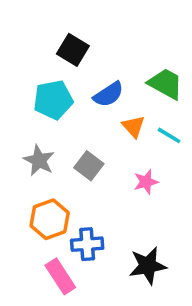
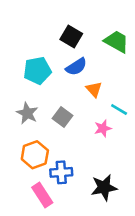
black square: (73, 50) -> (71, 36), moved
green trapezoid: (166, 84) -> (117, 42), moved
cyan line: (169, 135) -> (119, 109), moved

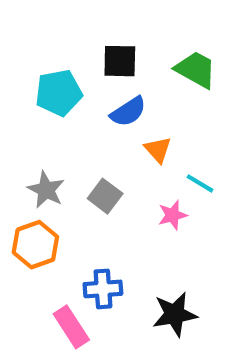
black square: (71, 36) -> (120, 61), turned -30
cyan pentagon: (37, 70) -> (59, 93), moved
orange hexagon: (35, 155) -> (35, 245), moved

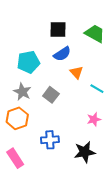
cyan pentagon: (59, 93) -> (28, 62), moved
pink star: (173, 215) -> (94, 119), moved
pink rectangle: (71, 327) -> (15, 158), moved

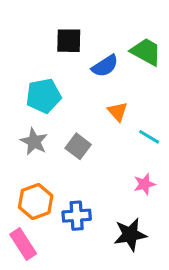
black square: (58, 29) -> (69, 41), moved
blue semicircle: (62, 54) -> (105, 66), moved
orange hexagon: (17, 118) -> (36, 201), moved

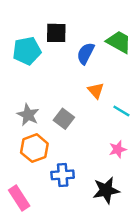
blue semicircle: (105, 66) -> (86, 53), turned 150
cyan pentagon: (44, 96) -> (27, 51), moved
orange hexagon: (36, 201) -> (34, 148), moved

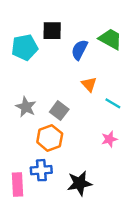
orange hexagon: (34, 148) -> (50, 138), moved
blue cross: (63, 175) -> (41, 170), moved
black star: (106, 190) -> (79, 183), moved
pink rectangle: (19, 198) -> (18, 184), turned 30

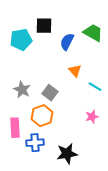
pink rectangle: (18, 184) -> (15, 128), moved

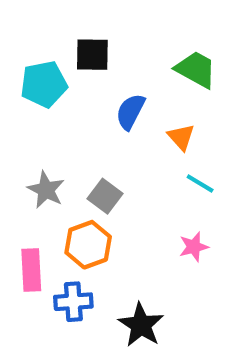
blue semicircle: (67, 42) -> (130, 112), moved
orange triangle: (75, 71) -> (181, 137), moved
black star: (67, 154) -> (141, 325), turned -30

